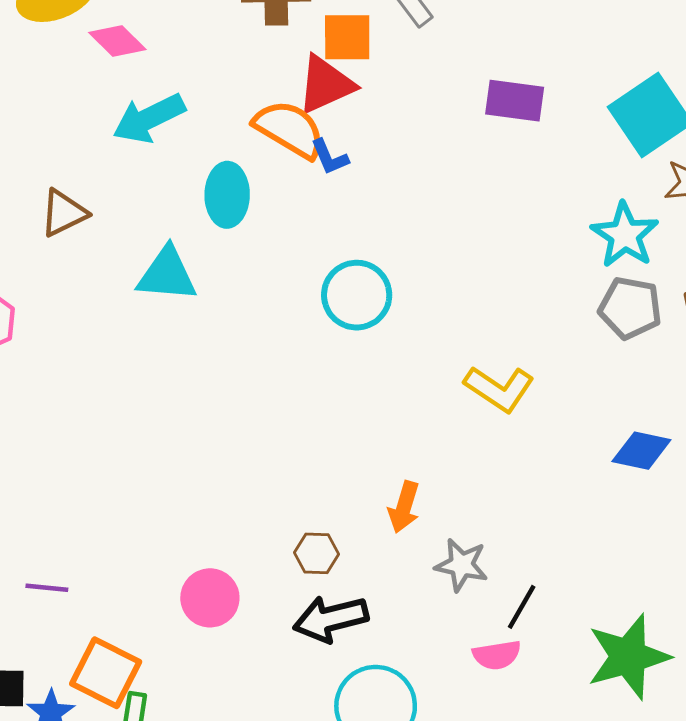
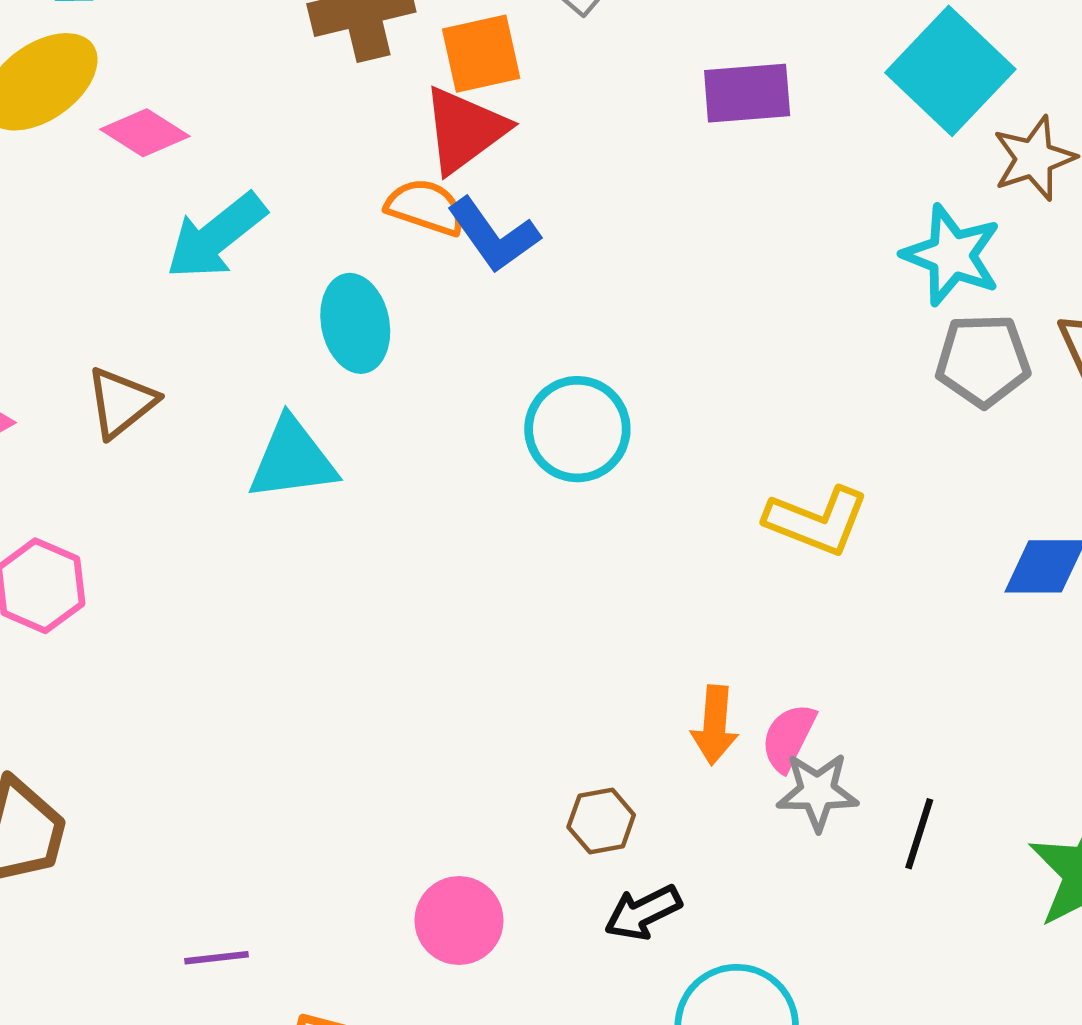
orange semicircle: (289, 129) -> (426, 207), size x0.7
blue L-shape: (330, 157) -> (493, 235), size x1.5
black arrow: (331, 619) -> (643, 912), size x0.7
pink semicircle: (497, 655) -> (788, 737), moved, turned 138

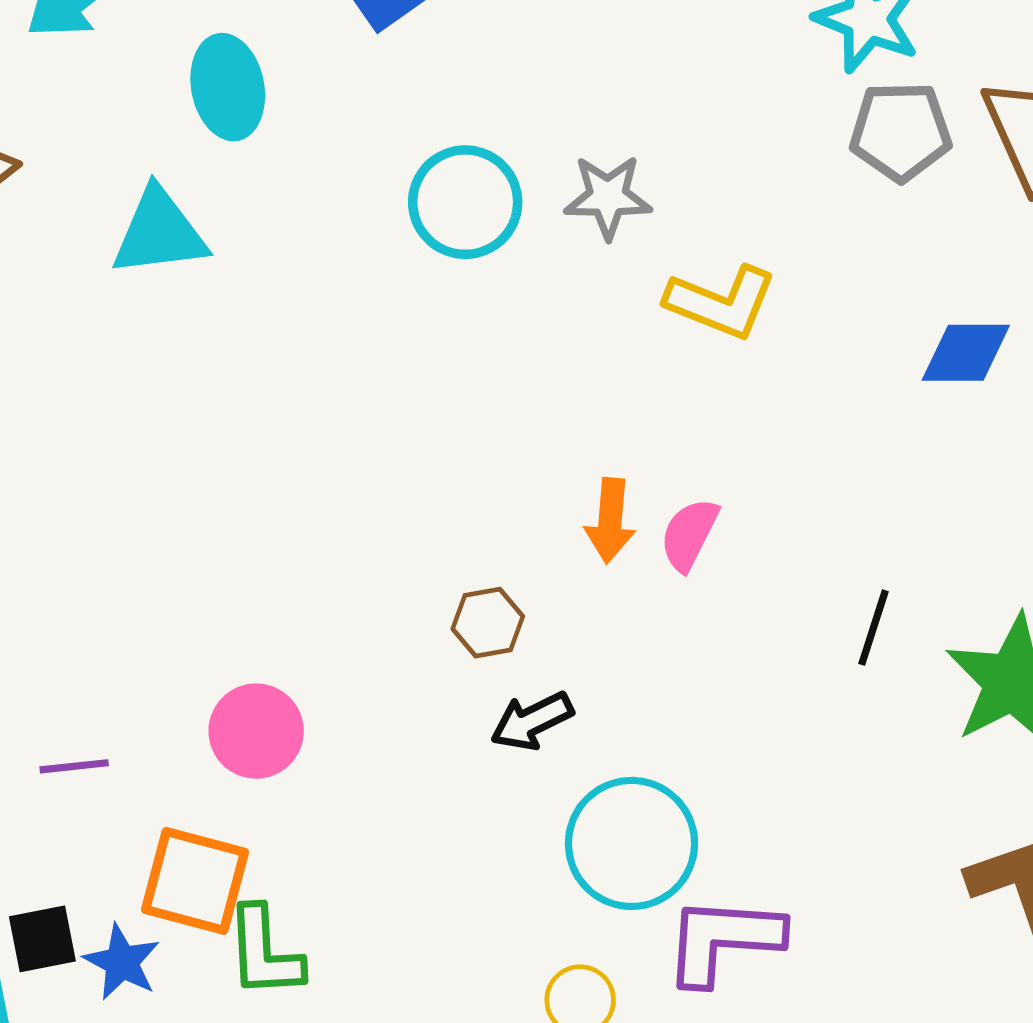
gray star: (817, 792) -> (608, 197), moved
black line: (919, 834) -> (874, 628), moved
pink circle: (459, 920) -> (256, 731), moved

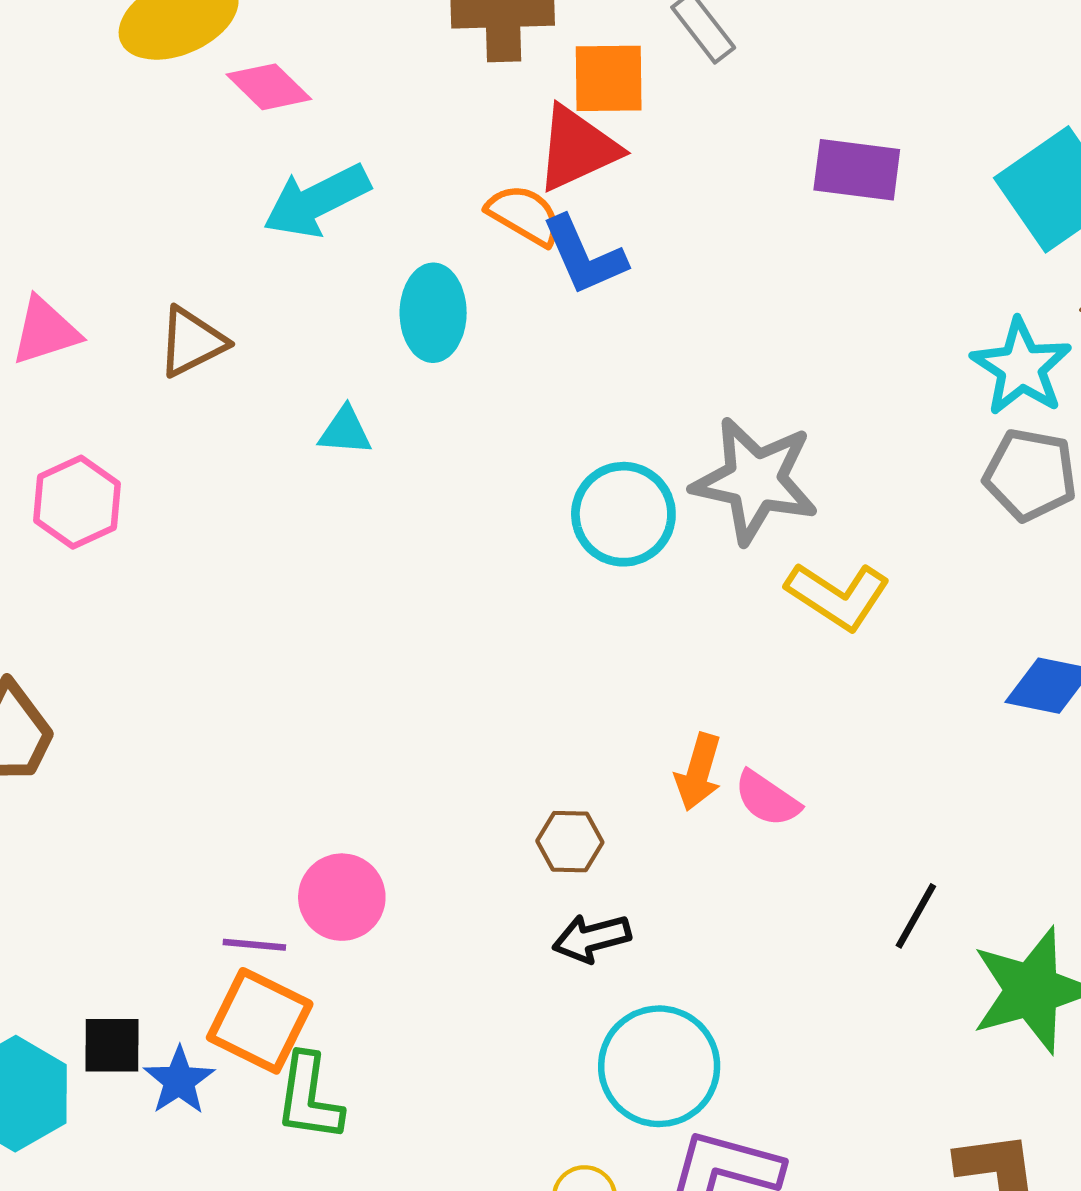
gray star: (608, 197) -> (755, 480), size x1.6
cyan circle: (465, 202) -> (623, 514), moved
cyan triangle: (159, 232) -> (345, 431), size x0.6
pink semicircle: (689, 534) -> (767, 799), turned -94
purple line: (74, 766) -> (254, 945), moved

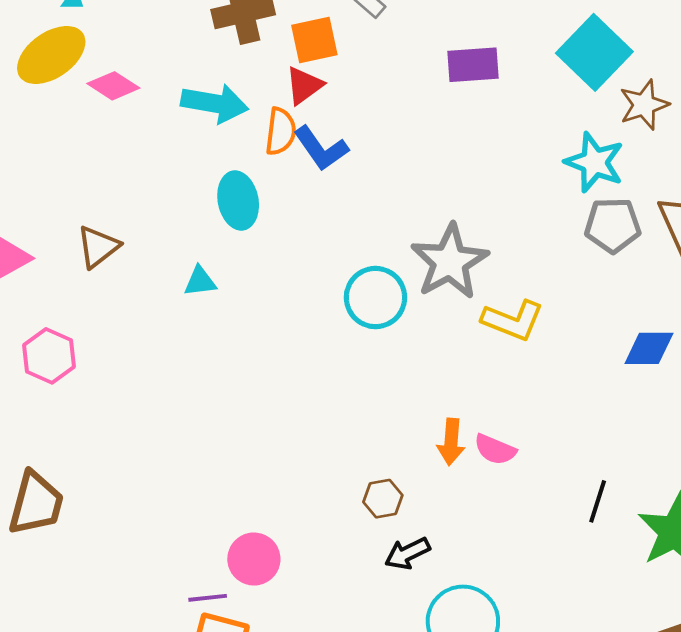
red triangle: (577, 148) -> (304, 85), size x0.7
cyan arrow: (317, 201) -> (215, 103), moved, turned -132
orange semicircle: (524, 215) -> (281, 131), turned 78
gray star: (755, 480) -> (450, 262), turned -30

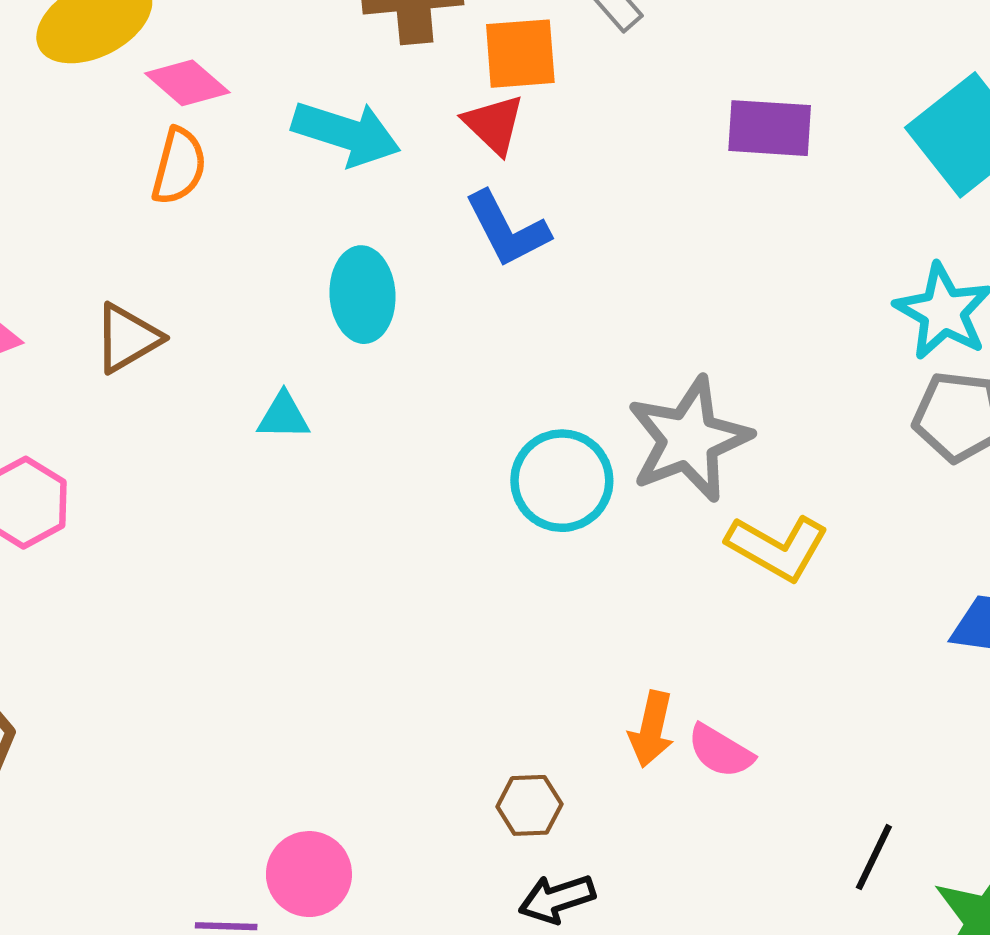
red triangle: (304, 85) -> (494, 124), turned -48
orange semicircle: (281, 131) -> (179, 166), moved

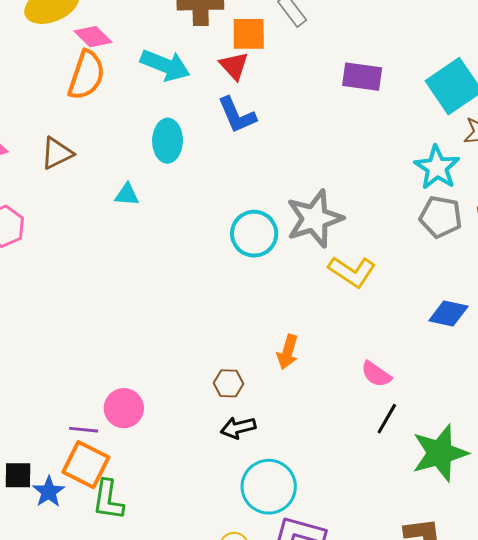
orange semicircle: (179, 166) -> (86, 75), size x1.4
pink semicircle: (720, 751) -> (376, 374), moved

